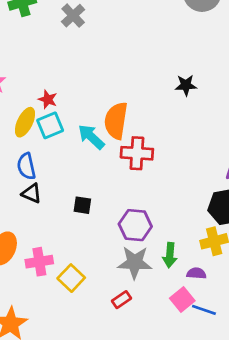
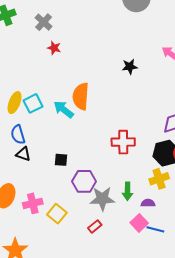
red star: (48, 99) -> (54, 48), moved
red cross: (137, 153) -> (123, 142), moved
purple hexagon: (135, 225) -> (84, 181), moved

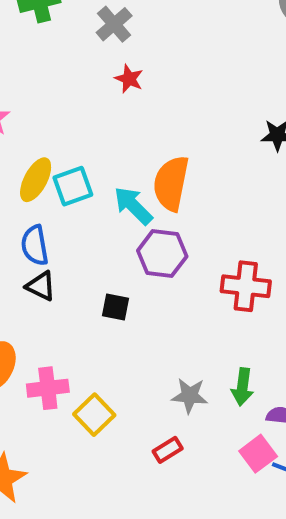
purple hexagon: (84, 181) -> (162, 253), moved
gray star: (102, 199) -> (190, 396), size x0.7

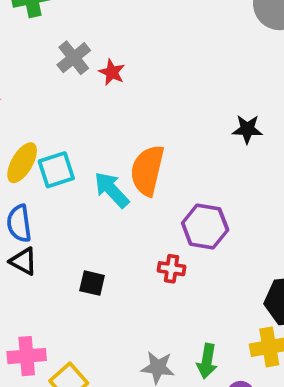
gray cross: (114, 24) -> (74, 58), moved
purple hexagon: (162, 253) -> (205, 226), moved
red cross: (246, 286) -> (171, 269), moved, size x0.6

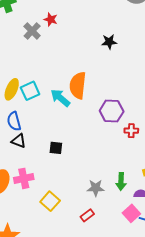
red star: (112, 72) -> (51, 19), moved
black star: (247, 129) -> (109, 42), moved
red cross: (171, 269) -> (131, 131), moved
pink cross: (27, 356) -> (24, 178), moved

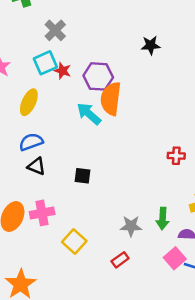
red star: (51, 19) -> (63, 71), moved
cyan square: (30, 91) -> (45, 63), moved
purple hexagon: (112, 111) -> (98, 76), moved
blue semicircle: (14, 121) -> (31, 142), turned 84

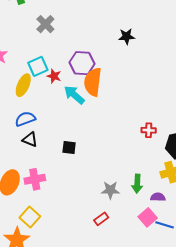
cyan square: (45, 63) -> (38, 66), moved
red star: (63, 71) -> (54, 76), moved
yellow square: (74, 242) -> (30, 217), moved

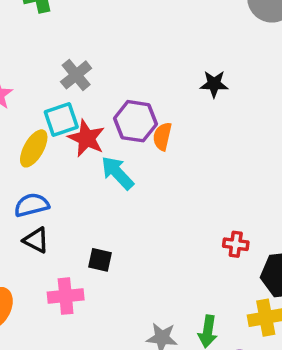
gray cross: (45, 24) -> (76, 75), moved
red star: (54, 76) -> (86, 138), size x1.5
orange semicircle: (93, 82) -> (162, 136), moved, size x0.6
pink cross: (35, 179) -> (66, 296), moved

